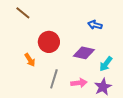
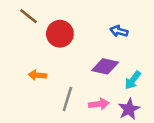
red circle: (49, 42) -> (60, 34), moved
orange arrow: (30, 60) -> (37, 75), turned 128

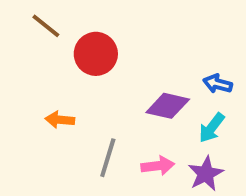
blue arrow: (119, 31) -> (218, 84), moved

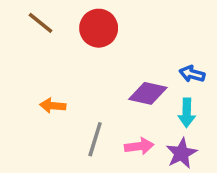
red circle: (96, 54) -> (99, 28), moved
cyan arrow: (212, 128) -> (187, 113), turned -36

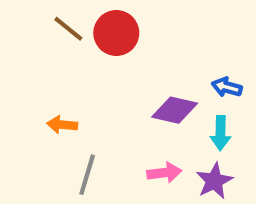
brown line: (40, 23) -> (68, 29), moved
gray line: (95, 139) -> (87, 175), moved

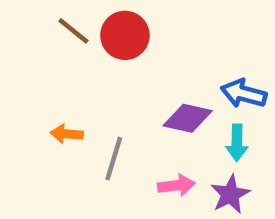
blue arrow: (227, 87) -> (244, 94), size x1.4
gray line: (87, 175) -> (114, 159), moved

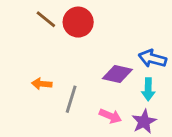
pink arrow: (176, 185) -> (110, 116), turned 30

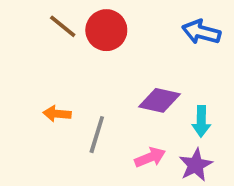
blue arrow: (152, 59) -> (201, 32), moved
pink arrow: (110, 116) -> (150, 157), turned -45

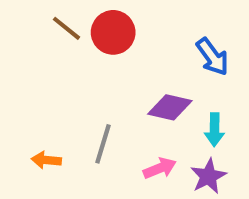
blue arrow: (201, 32) -> (212, 57), moved, turned -141
orange arrow: (57, 114) -> (46, 160), moved

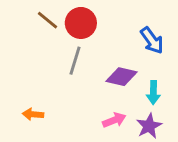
gray line: (103, 144) -> (75, 61), moved

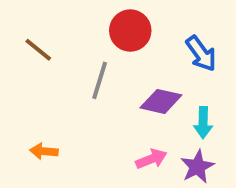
brown line: (48, 20) -> (38, 50), moved
red circle: (81, 23) -> (130, 31), moved

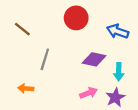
blue arrow: (201, 54) -> (118, 31), turned 145
gray line: (100, 80) -> (45, 59), moved

